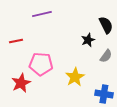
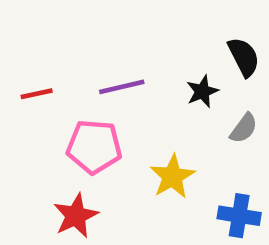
purple line: (42, 14) -> (122, 87), moved
red star: (21, 83) -> (76, 216), moved

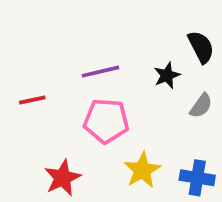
red line: (37, 94) -> (32, 100), moved
pink pentagon: (94, 147) -> (106, 121), moved
yellow star: (172, 177) -> (142, 170), moved

